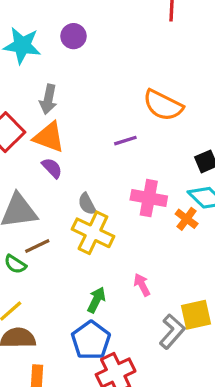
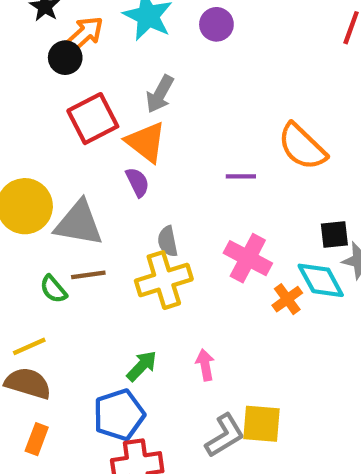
yellow cross: (93, 233) -> (164, 280), turned 30

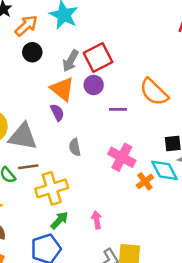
purple circle: (216, 24) -> (94, 85), moved
black circle: (65, 58) -> (32, 52), moved
red square: (93, 119) -> (98, 58), moved
yellow cross: (164, 280) -> (52, 188), moved

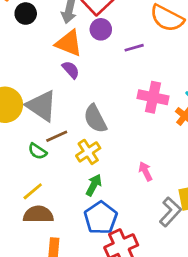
gray triangle: (23, 136) -> (42, 106), turned 40
gray semicircle: (75, 147) -> (95, 119), moved, size x1.5
yellow cross: (52, 188) -> (88, 152), size x0.7
green arrow: (59, 220) -> (94, 185), moved

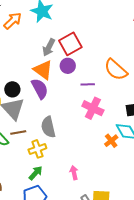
black circle: (26, 14) -> (12, 89), moved
purple semicircle: (71, 70) -> (40, 89), size x1.5
pink cross: (153, 97) -> (93, 108), moved

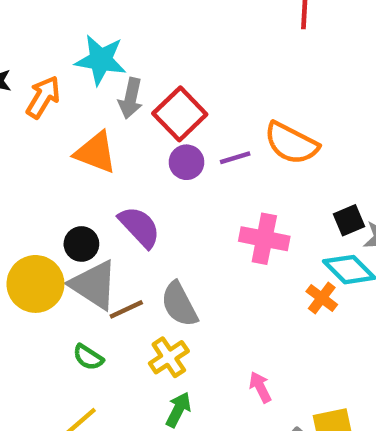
gray arrow: (49, 47) -> (131, 98), moved
orange triangle: (43, 70) -> (96, 152), moved
purple line: (88, 84) -> (235, 158), moved
brown line: (18, 133) -> (126, 309), moved

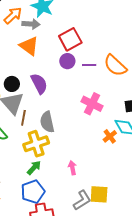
gray arrow: (131, 98) -> (31, 24), moved, turned -114
brown line: (126, 309) -> (23, 118), turned -70
yellow cross: (169, 357) -> (36, 144), size x1.4

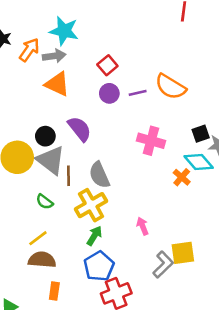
red square: (70, 39) -> (107, 65), size x0.7

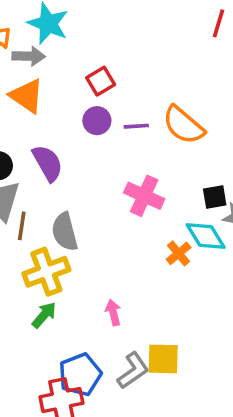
blue pentagon: (99, 266) -> (80, 375), moved

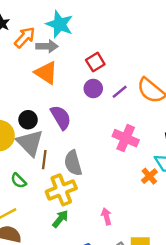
purple line: (136, 126) -> (120, 92), turned -35

